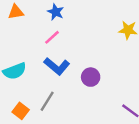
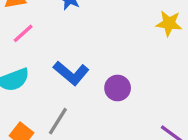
pink line: (52, 37) -> (23, 33), moved

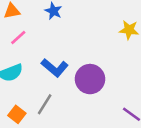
purple circle: (118, 88) -> (90, 79), size x1.5

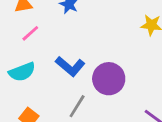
gray line: (45, 104) -> (77, 106), moved

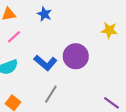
purple circle: (109, 79) -> (76, 56), moved

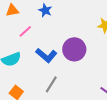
pink line: (14, 37) -> (25, 31), moved

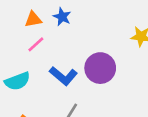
orange triangle: (12, 10) -> (33, 19), moved

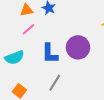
blue L-shape: (63, 76) -> (50, 53), turned 50

